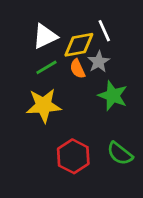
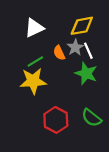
white line: (104, 31) -> (88, 51), moved
yellow diamond: (79, 45) -> (82, 26), moved
green line: (46, 67) -> (35, 61), moved

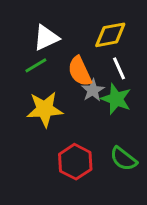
gray star: (75, 47) -> (93, 90), moved
orange semicircle: (59, 53) -> (80, 71), size x1.5
green line: (35, 61) -> (36, 65), moved

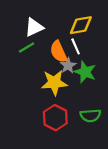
white line: (119, 68) -> (76, 46), moved
yellow star: (45, 109) -> (54, 83), moved
green semicircle: (123, 159) -> (90, 116), turned -42

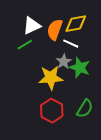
white line: (76, 46) -> (71, 44), turned -42
orange semicircle: (58, 52) -> (55, 30), moved, turned 45
green semicircle: (90, 116) -> (85, 109), turned -54

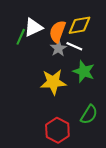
green line: (25, 45) -> (21, 37), moved, turned -35
gray star: (64, 62) -> (58, 48), moved
red hexagon: (52, 111) -> (57, 130), moved

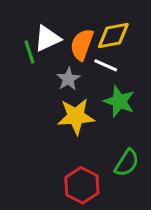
green line: (21, 37) -> (29, 52), turned -42
gray star: (58, 48) -> (68, 79), moved

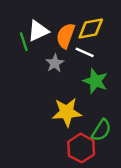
yellow star: (76, 116) -> (67, 112), moved
red hexagon: (82, 185) -> (81, 148), moved

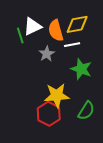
orange semicircle: (66, 36) -> (56, 30), turned -35
white line: (85, 52) -> (72, 45), turned -35
red hexagon: (81, 148) -> (49, 114), moved

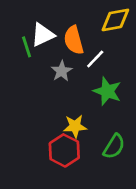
yellow diamond: (77, 24) -> (115, 20), moved
white line: (72, 45) -> (95, 59), turned -35
yellow star: (57, 95) -> (75, 126), size x0.7

